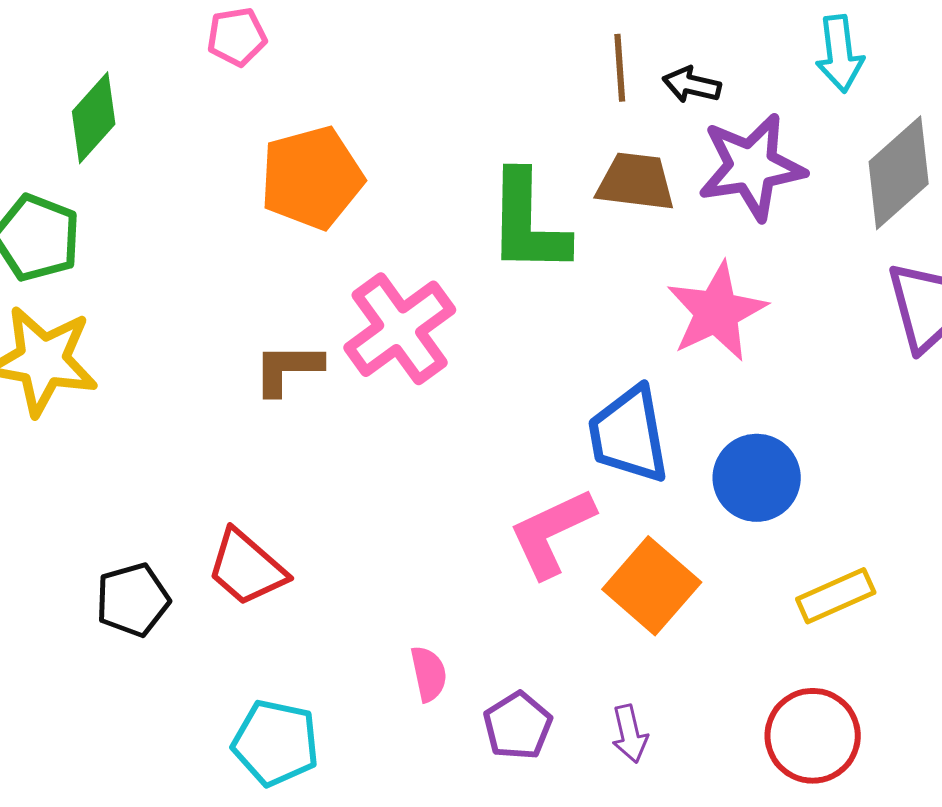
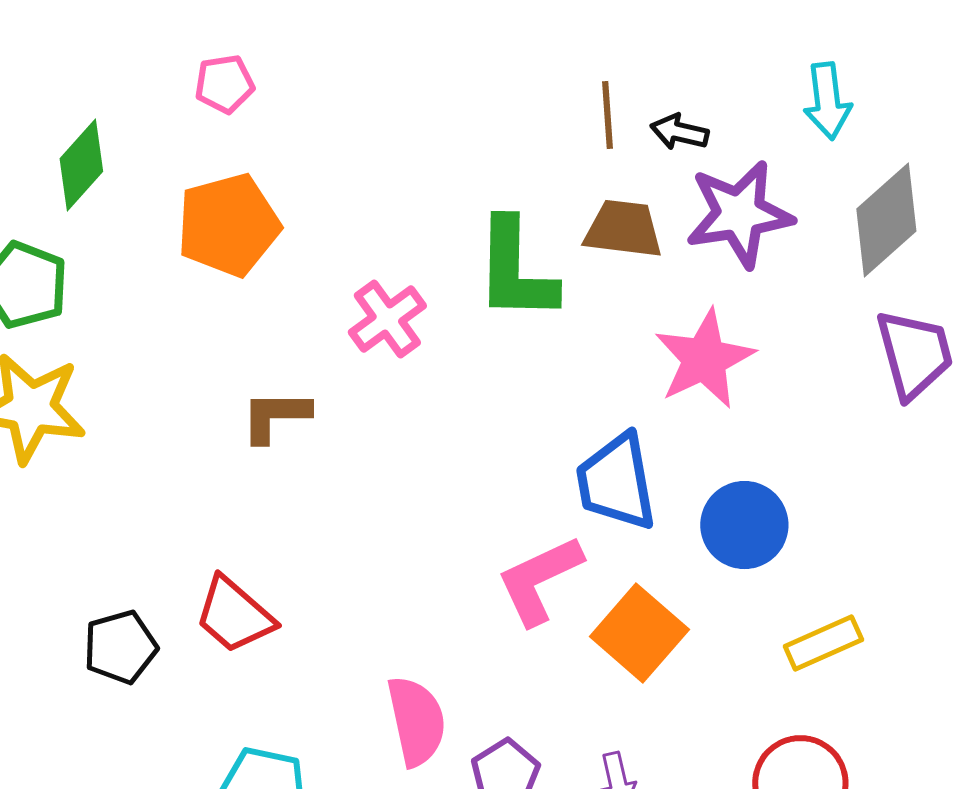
orange pentagon: (312, 178) -> (228, 225), moved
pink cross: (400, 329) -> (387, 319), moved, size x0.7
pink semicircle: (429, 674) -> (416, 721), size x1.6

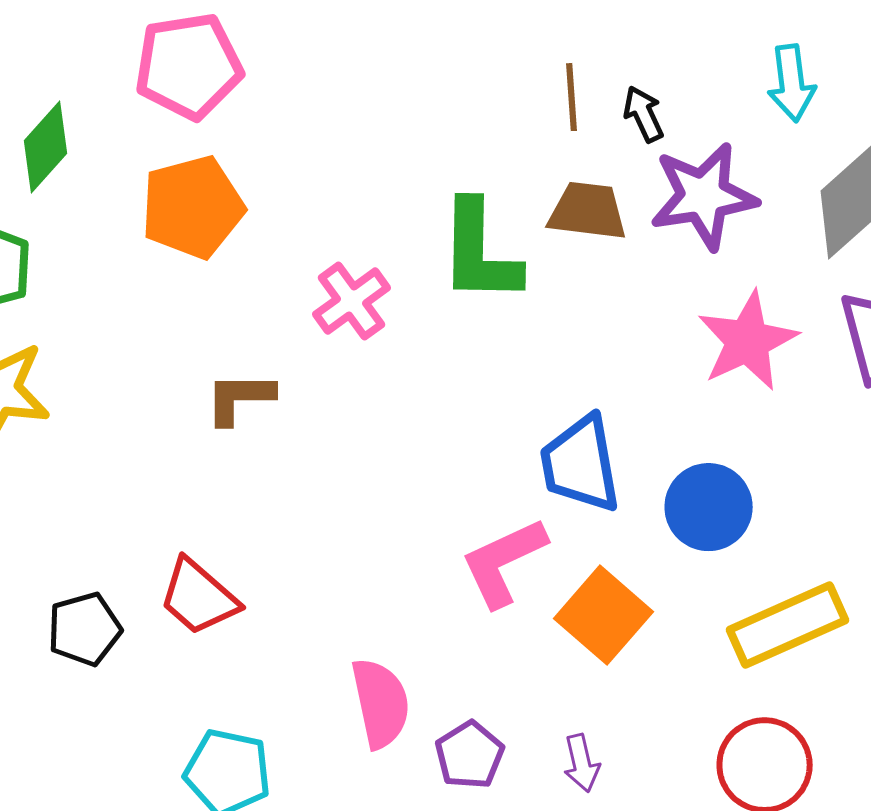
pink pentagon: (224, 84) -> (189, 66), size x1.8
black arrow: (679, 132) -> (644, 114), turned 52
pink star: (704, 359) -> (748, 341), moved
yellow rectangle: (823, 643) -> (788, 625), size x1.5

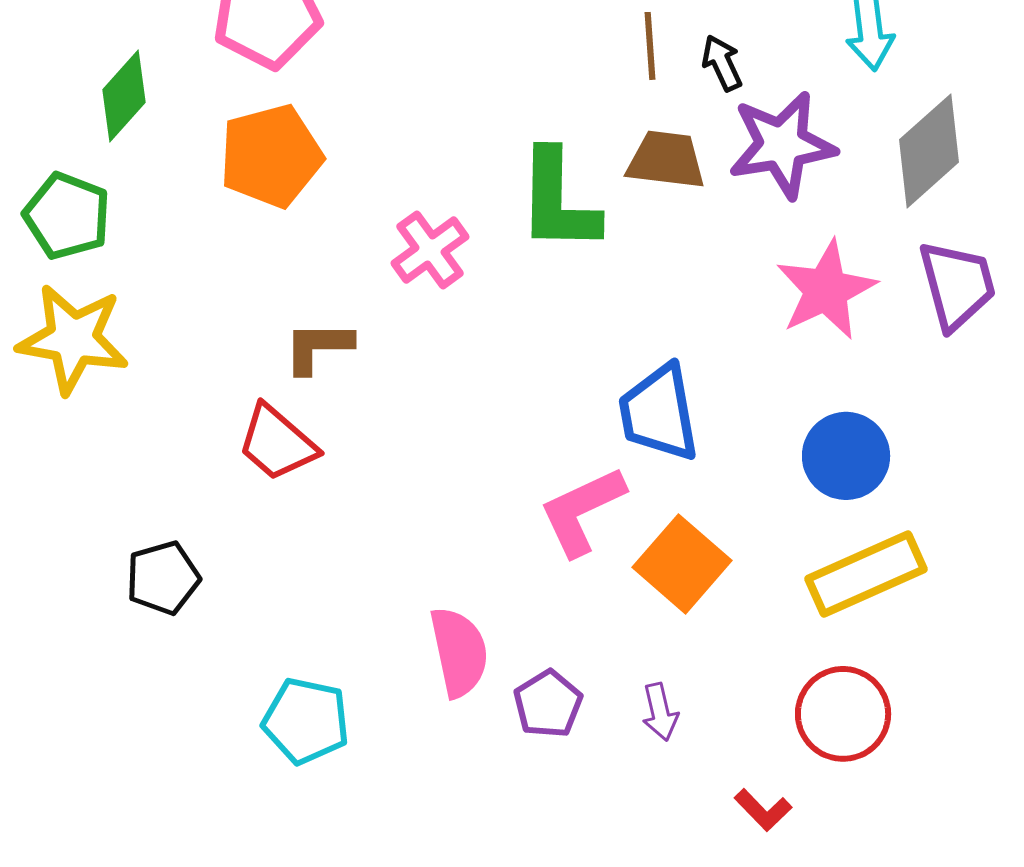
blue circle: (709, 507) -> (846, 456), moved
red trapezoid: (199, 597) -> (277, 443), moved

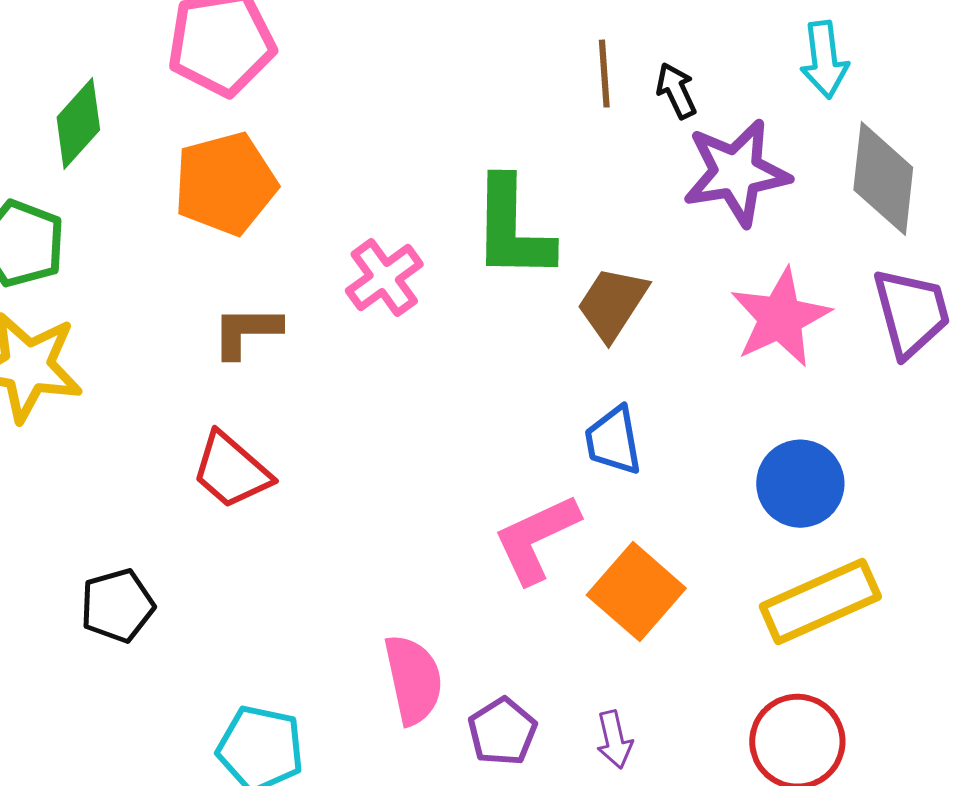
gray diamond: (929, 151) -> (883, 179), turned -42
brown trapezoid: (666, 160) -> (612, 304), moved, turned -64
brown L-shape: (318, 347) -> (246, 332), moved
blue trapezoid: (659, 413) -> (613, 441), size x0.7

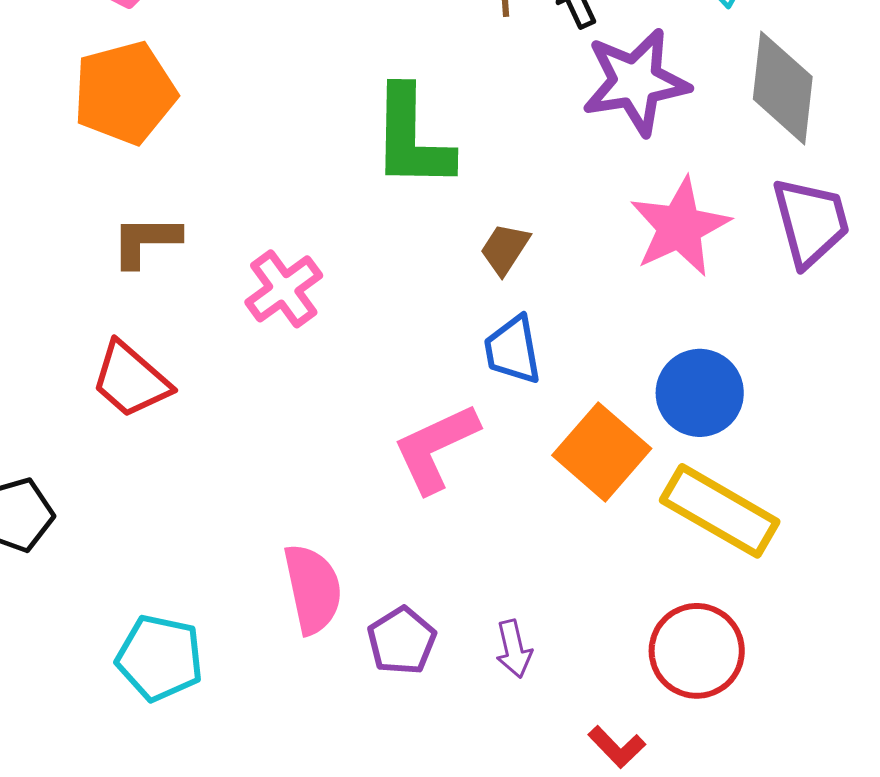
pink cross: (384, 278) -> (284, 289), moved
brown trapezoid: (612, 304) -> (505, 249), moved, size x0.7
orange square: (636, 592) -> (602, 452), moved
yellow rectangle: (820, 602) -> (720, 511), turned 54

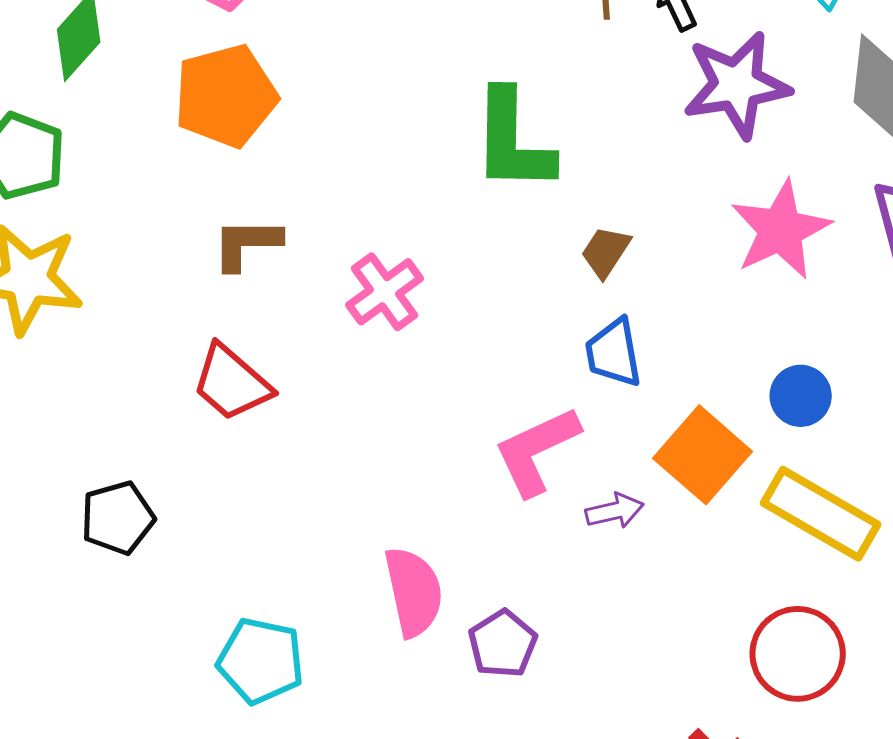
blue circle: (700, 393) -> (801, 396), size x0.7
purple arrow: (514, 649) -> (615, 511), moved, turned -90

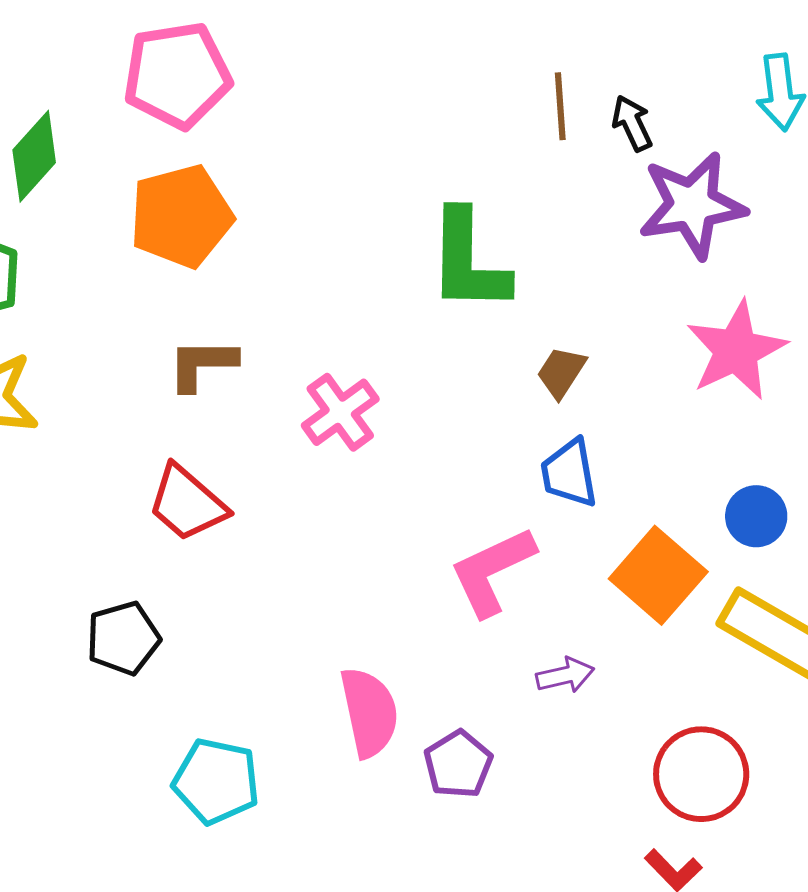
purple arrow: (615, 511) -> (565, 675), moved
black pentagon: (118, 518) -> (123, 638), moved
red circle: (798, 654) -> (701, 774), moved

